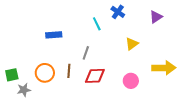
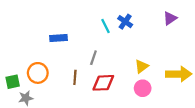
blue cross: (118, 12) -> (125, 22), moved
yellow triangle: (132, 44) -> (142, 66), moved
orange circle: (45, 73) -> (38, 73), moved

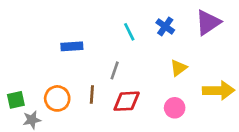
purple triangle: (170, 18) -> (208, 22), size x1.5
blue cross: (125, 22) -> (165, 26), moved
yellow triangle: (142, 66) -> (179, 68), moved
orange circle: (38, 73) -> (57, 98), moved

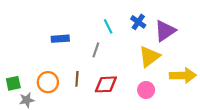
purple triangle: (208, 22) -> (165, 31), moved
yellow triangle: (179, 68) -> (149, 57), size x1.5
gray line: (115, 70) -> (96, 50), moved

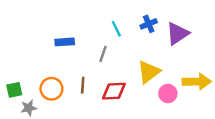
blue cross: (138, 22) -> (149, 24), turned 32
yellow triangle: (149, 57) -> (149, 72), moved
pink circle: (146, 90) -> (168, 94), moved

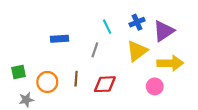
yellow triangle: (149, 72) -> (137, 51), moved
yellow arrow: (197, 82) -> (170, 63), moved
green square: (14, 90) -> (18, 72), moved

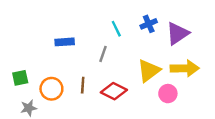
yellow triangle: (137, 51) -> (149, 71), moved
red diamond: (105, 84) -> (114, 91), turned 30

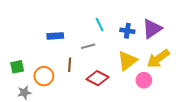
blue cross: (149, 24) -> (127, 31), moved, turned 32
gray line: (103, 54) -> (88, 46), turned 56
yellow arrow: (185, 68) -> (158, 59), turned 145
brown line: (83, 85) -> (70, 65), moved

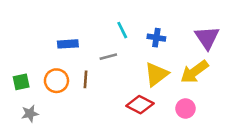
purple triangle: (152, 29) -> (207, 38), moved, turned -30
orange circle: (44, 76) -> (56, 81), moved
red diamond: (97, 78) -> (140, 105), moved
pink circle: (144, 80) -> (185, 108), moved

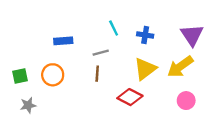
brown line: (86, 79) -> (97, 74), moved
pink circle: (185, 108) -> (186, 101), moved

